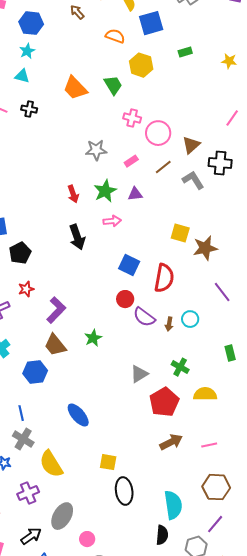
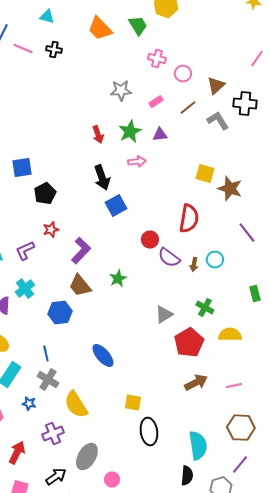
pink circle: (158, 133) -> (183, 74), size x0.7
brown star: (205, 248) -> (230, 189), turned 30
blue square: (129, 265) -> (116, 206), moved, turned 35

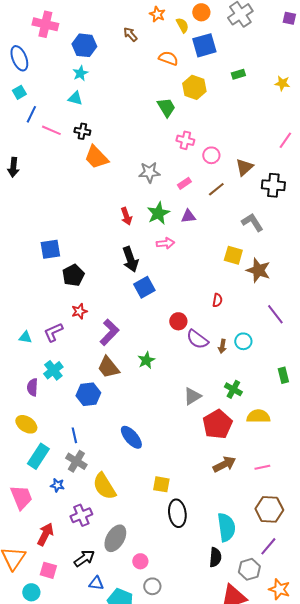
orange trapezoid: (100, 29) -> (96, 157), moved
gray L-shape: (218, 121) -> (252, 222), moved
red semicircle: (189, 219) -> (217, 300), size x0.5

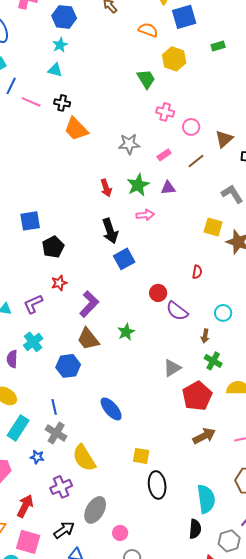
brown arrow: (222, 346) -> (205, 336), moved
pink square: (48, 570) -> (28, 542), size x1.4

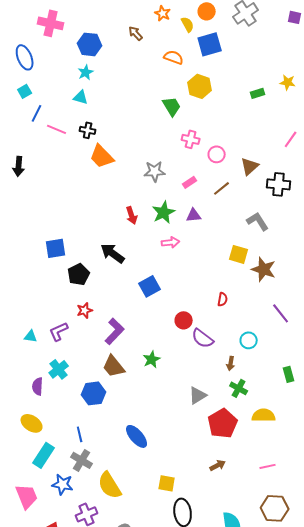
green rectangle: (218, 46) -> (258, 93), moved
black arrow: (110, 231) -> (113, 253), moved, turned 145
brown arrow: (204, 436) -> (218, 465), moved, size x0.7
blue star: (37, 457) -> (63, 484), size x1.5

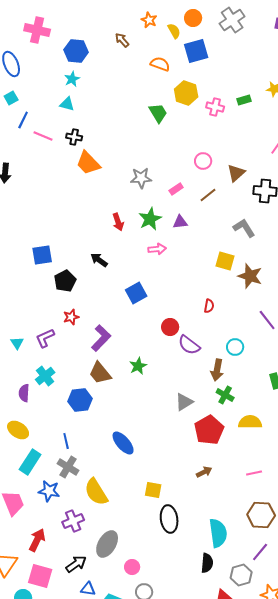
pink cross: (191, 139) -> (215, 107), moved
black arrow: (113, 253) -> (99, 260), size x0.7
cyan triangle: (31, 336) -> (17, 343), turned 48
brown arrow: (231, 363) -> (217, 370), size x1.5

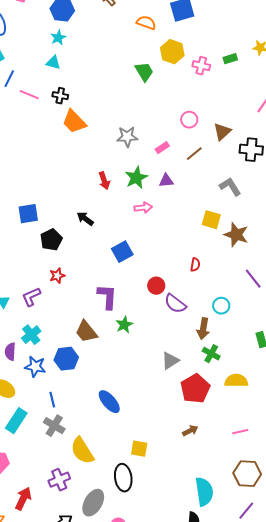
purple L-shape: (101, 338) -> (107, 297), moved, turned -40
blue star: (49, 491) -> (35, 367), moved
black ellipse: (169, 519) -> (123, 478), moved

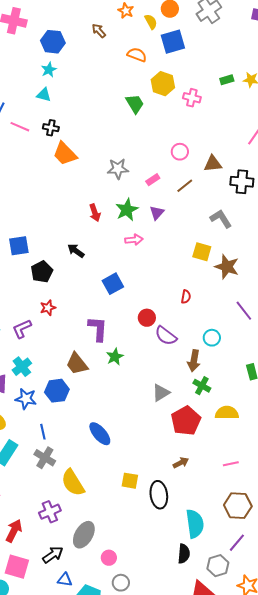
green rectangle: (230, 59) -> (227, 80), moved
brown triangle: (222, 132) -> (213, 164), turned 36
purple triangle: (166, 181) -> (157, 213), turned -42
black ellipse: (123, 478) -> (159, 495), moved

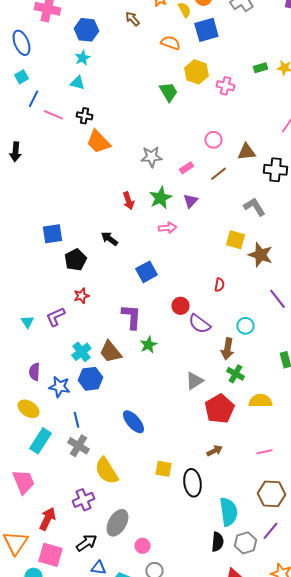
cyan cross: (22, 367) -> (81, 352), moved
gray hexagon: (218, 566) -> (245, 543), moved

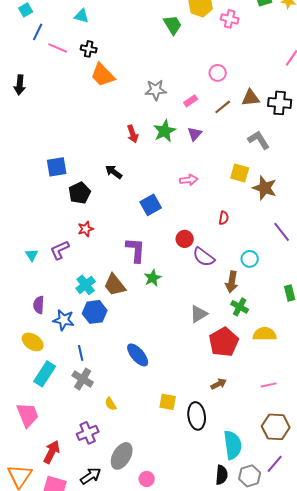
brown triangle: (246, 152) -> (251, 98), moved
pink arrow: (167, 228) -> (189, 180), moved
yellow semicircle: (106, 471) -> (111, 404), size x0.5

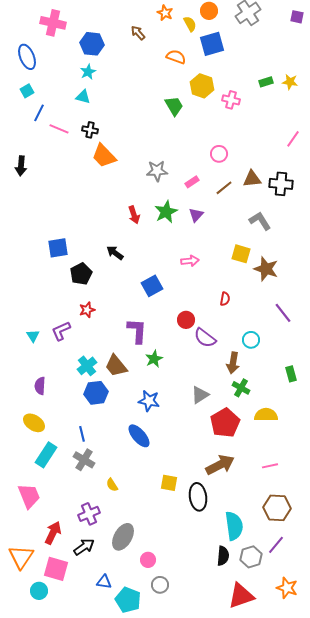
blue star: (64, 320) -> (149, 401), moved
brown arrow: (219, 384) -> (220, 465), size x1.8
black arrow: (91, 476) -> (84, 547), moved

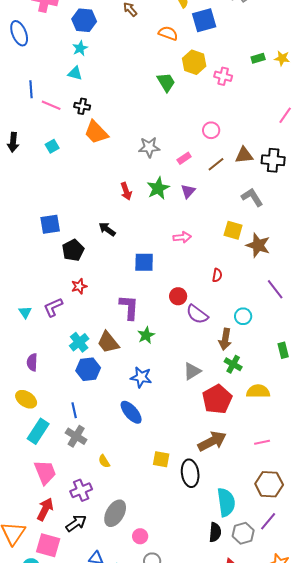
cyan square: (27, 91) -> (52, 146), moved
blue line: (39, 113) -> (31, 89), turned -30
blue square: (152, 286) -> (144, 262), turned 30
pink trapezoid: (29, 496) -> (45, 472), moved

